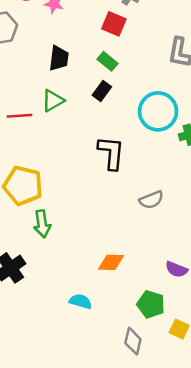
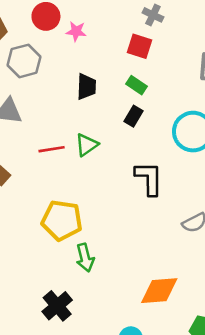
green triangle: (53, 101) -> (87, 145), moved
orange diamond: (111, 262) -> (159, 291), size x1.4

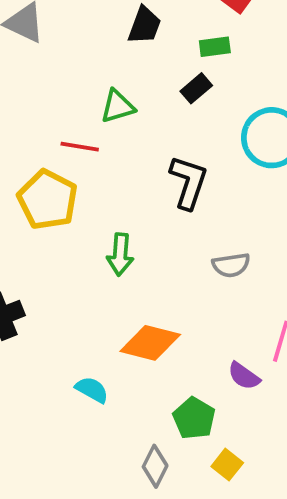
green rectangle: (137, 85) -> (215, 47), turned -60
red line: (52, 149) -> (80, 147), moved
green arrow: (85, 258) -> (120, 254), moved

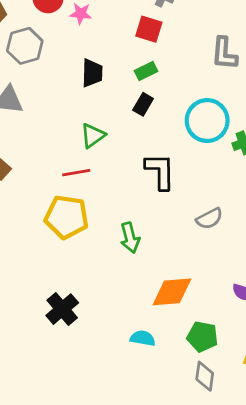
green pentagon: (194, 418) -> (202, 337), moved

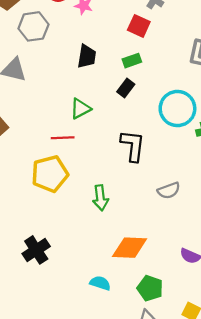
yellow pentagon: (67, 217) -> (50, 174), turned -30

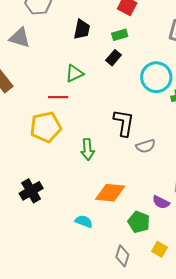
black L-shape: (133, 146) -> (124, 123), moved
green pentagon: (150, 288) -> (139, 222), moved

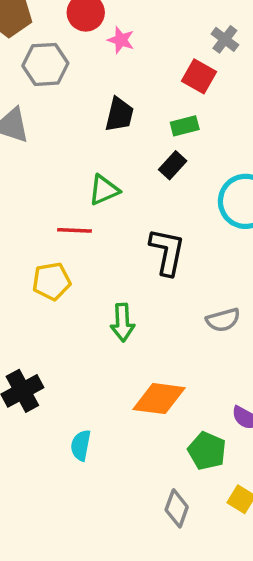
black L-shape: (124, 123) -> (167, 252), moved
yellow pentagon: (46, 127) -> (51, 281), size x0.7
cyan semicircle: (84, 221) -> (81, 445), moved, turned -102

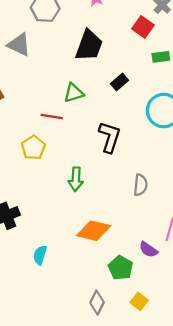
black trapezoid: (119, 114) -> (89, 46), size x1.4
green rectangle: (185, 126) -> (161, 57), moved
yellow pentagon: (51, 281) -> (33, 148), turned -30
gray semicircle: (223, 320) -> (141, 185), turned -75

